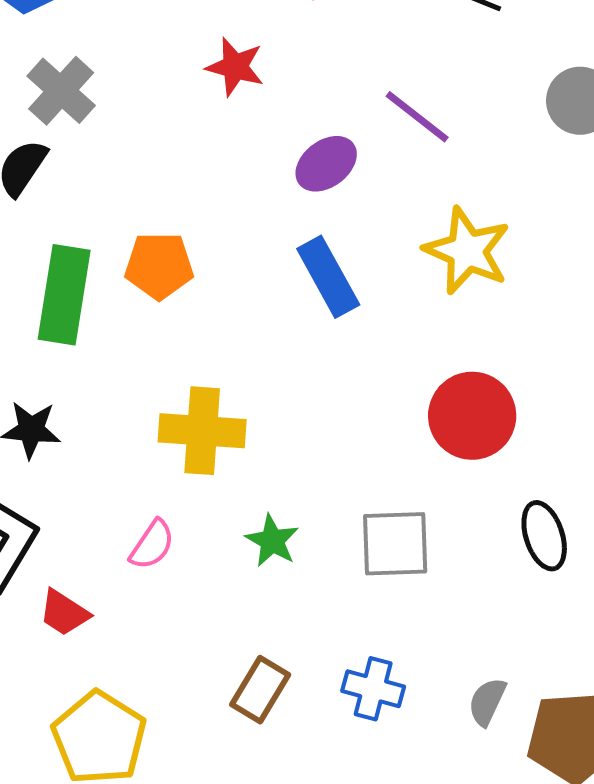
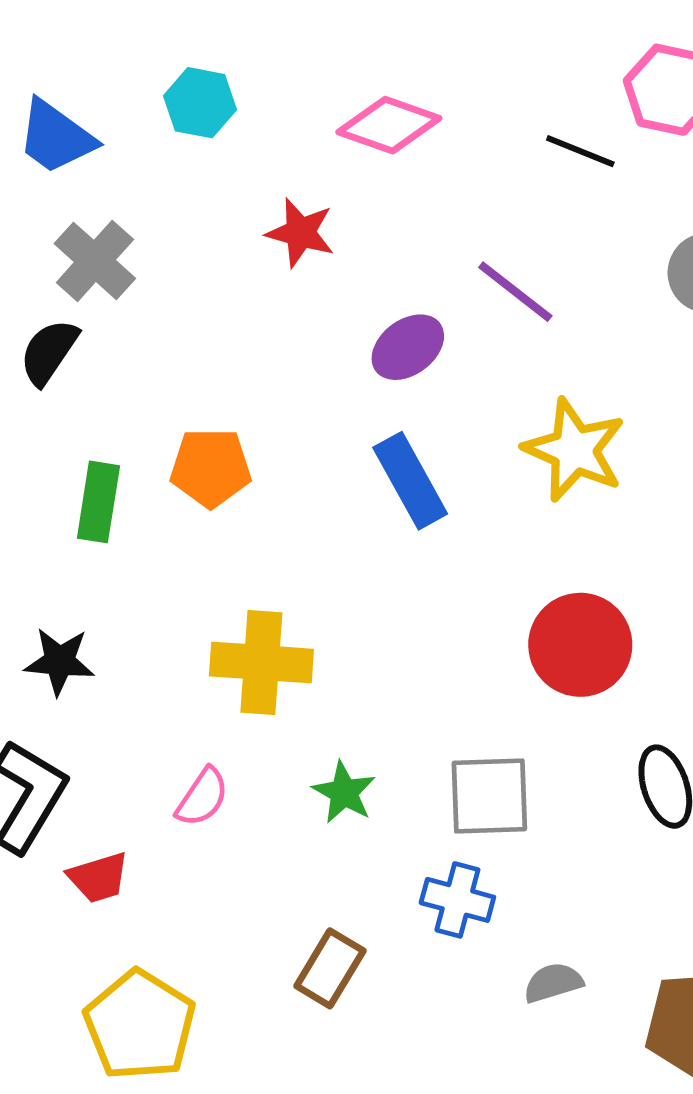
green rectangle: (64, 295) -> (98, 502), size x0.7
red trapezoid: (64, 613) -> (98, 877), turned -50
blue cross: (373, 689) -> (457, 900), moved
gray semicircle: (487, 702) -> (553, 983), moved, turned 48

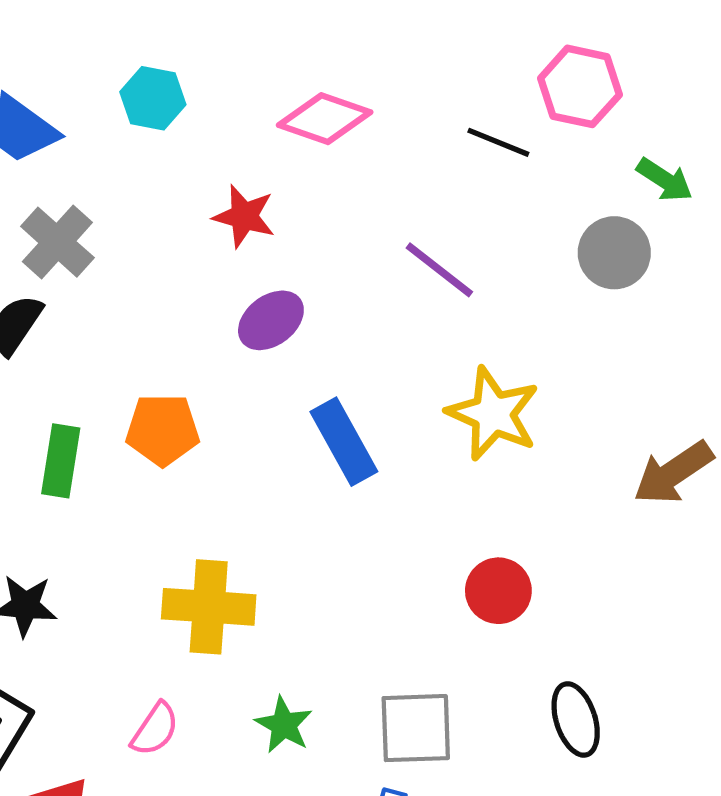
purple ellipse: (408, 347) -> (271, 320), moved
red circle: (580, 645) -> (498, 591), size x0.7

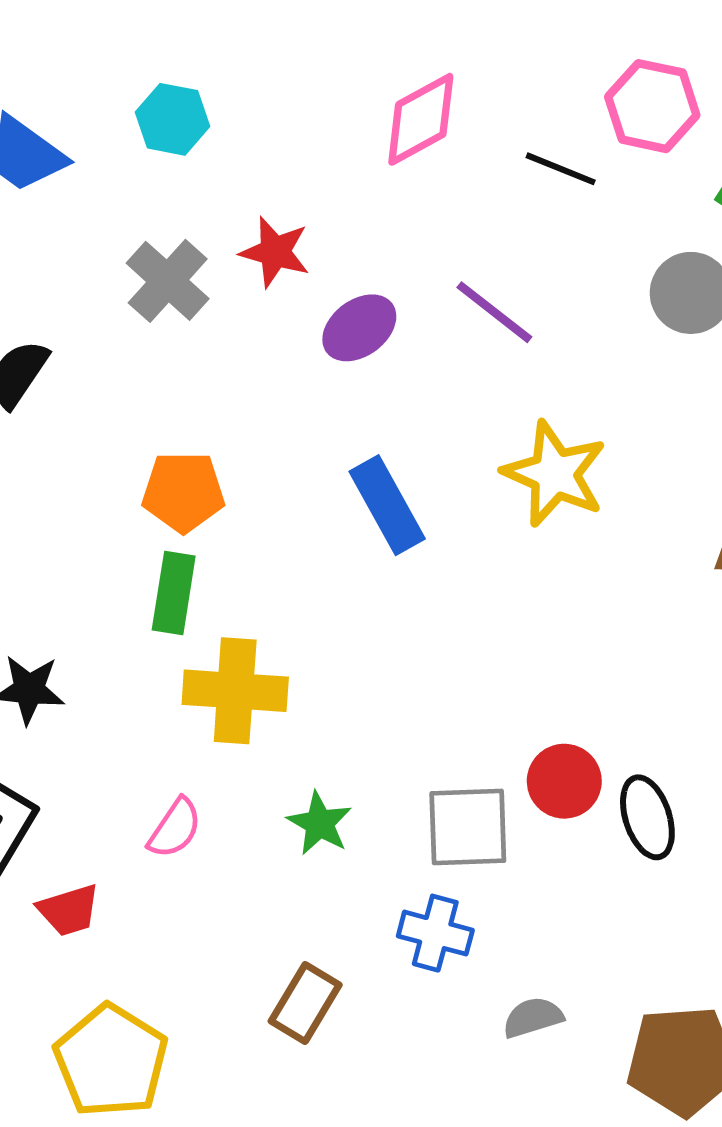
pink diamond: (325, 119) -> (421, 119), moved, turned -48
gray cross: (57, 242) -> (168, 281), moved
purple ellipse: (271, 320) -> (359, 328), moved
green rectangle: (61, 461) -> (174, 593), moved
red circle: (498, 591) -> (564, 781), moved

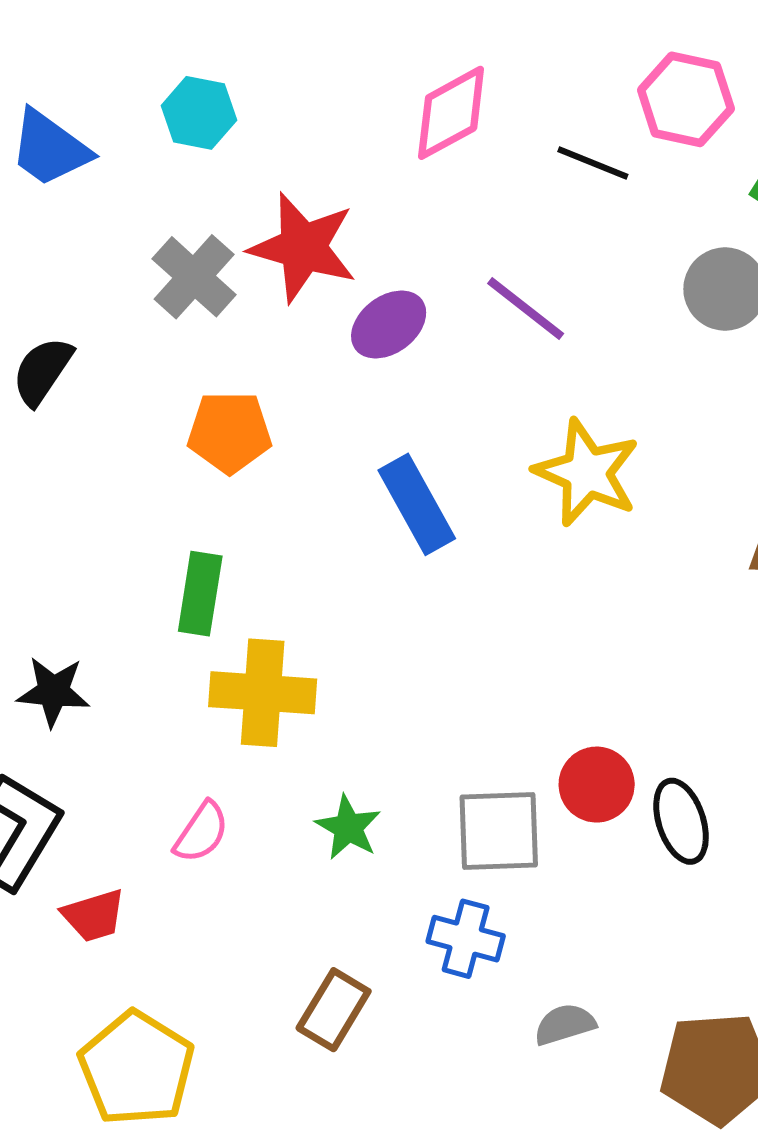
red star: (275, 252) -> (303, 247), size x1.5
orange pentagon: (183, 492) -> (230, 432), moved

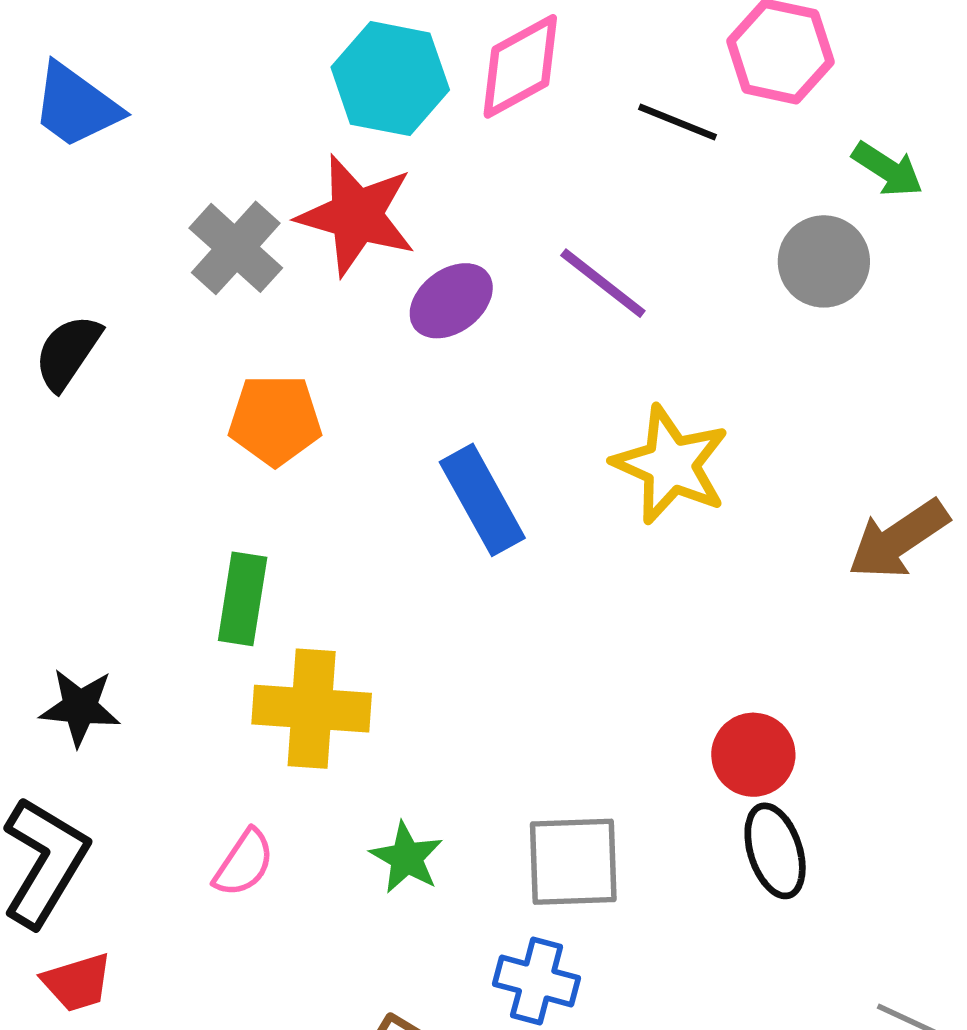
cyan hexagon: (199, 113) -> (390, 79), moved, size x1.4
red circle: (597, 785) -> (753, 755), moved
red trapezoid: (94, 915) -> (77, 982), moved

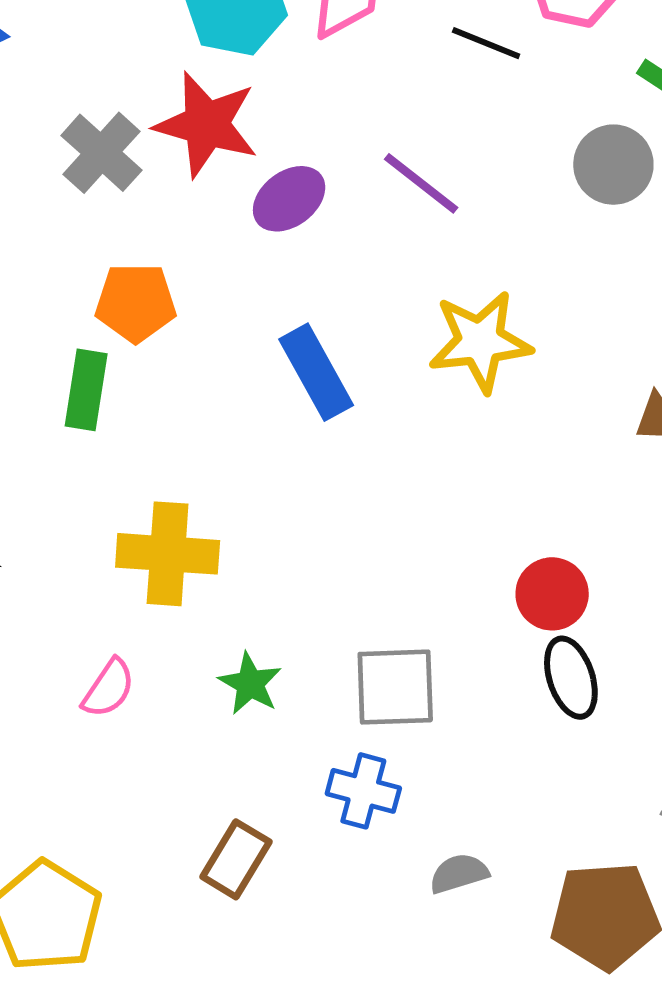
yellow star: (671, 465) -> (480, 341), turned -30
green rectangle: (243, 599) -> (86, 390), moved

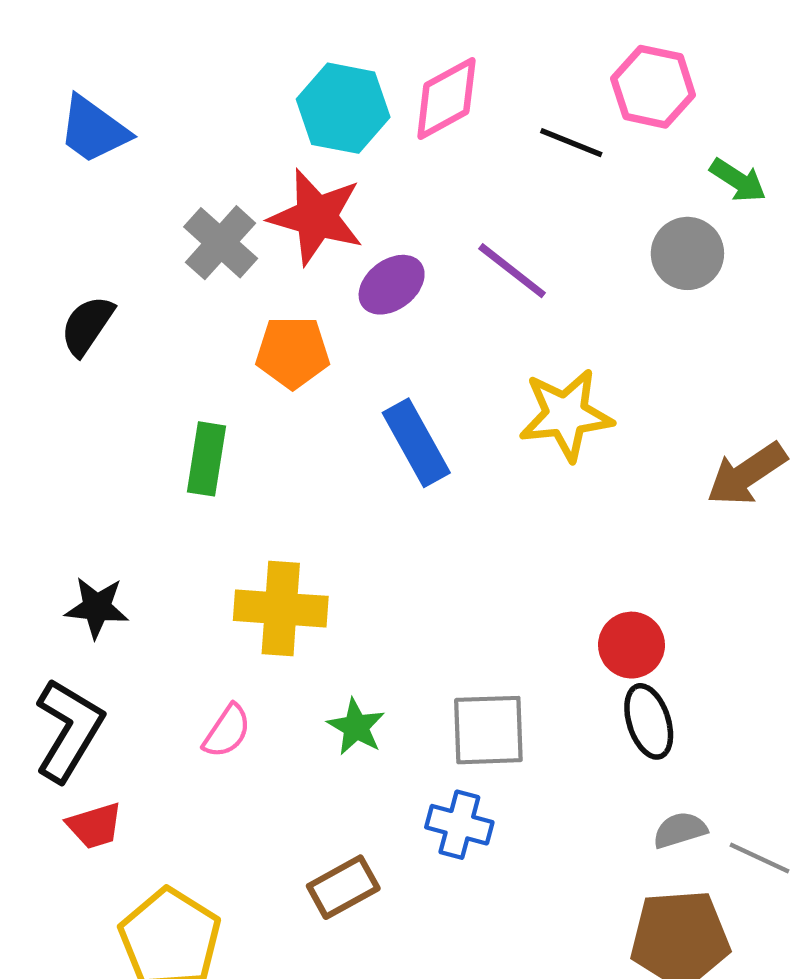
orange pentagon: (136, 303) -> (293, 352), moved
brown rectangle: (236, 859) -> (343, 887), turned 30
gray semicircle: (459, 873) -> (680, 830), moved

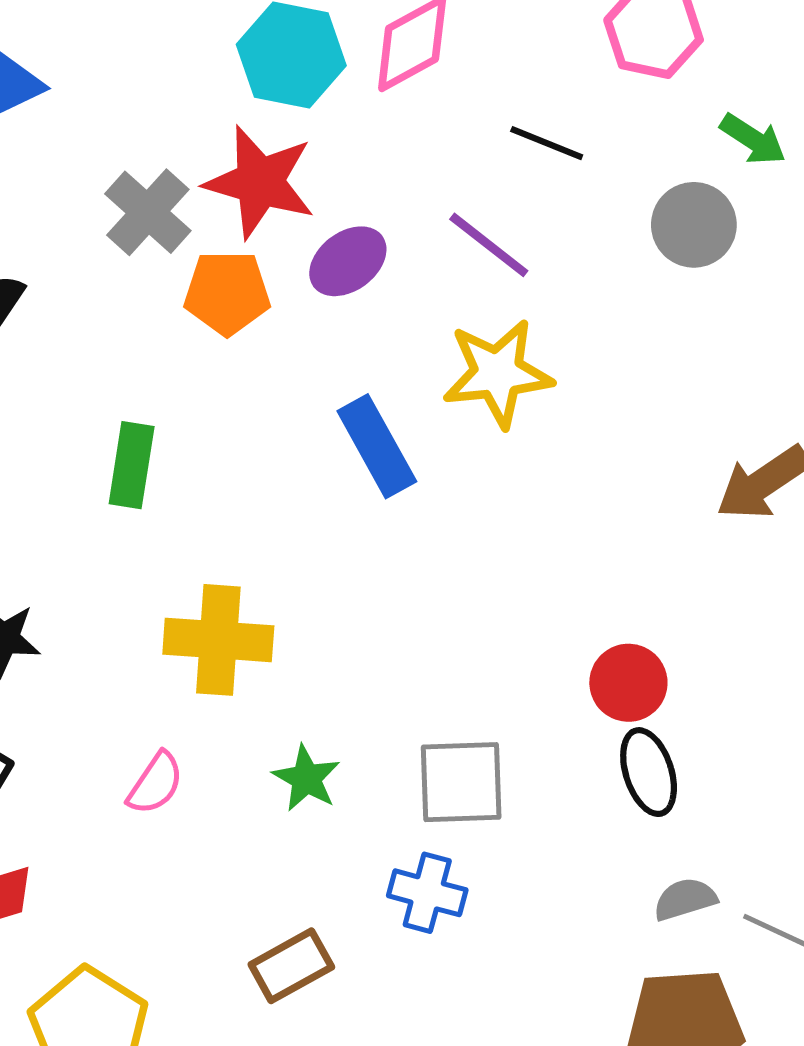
black line: (571, 143) -> (547, 143), moved
orange pentagon: (293, 352) -> (227, 293), moved
yellow star: (566, 415) -> (498, 373), moved

